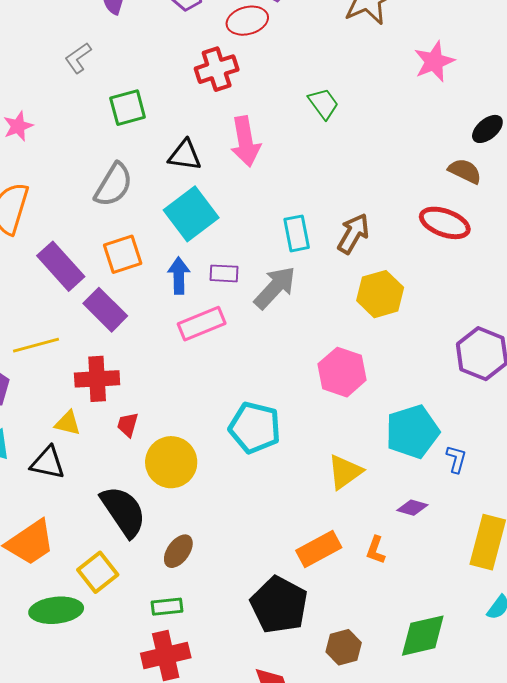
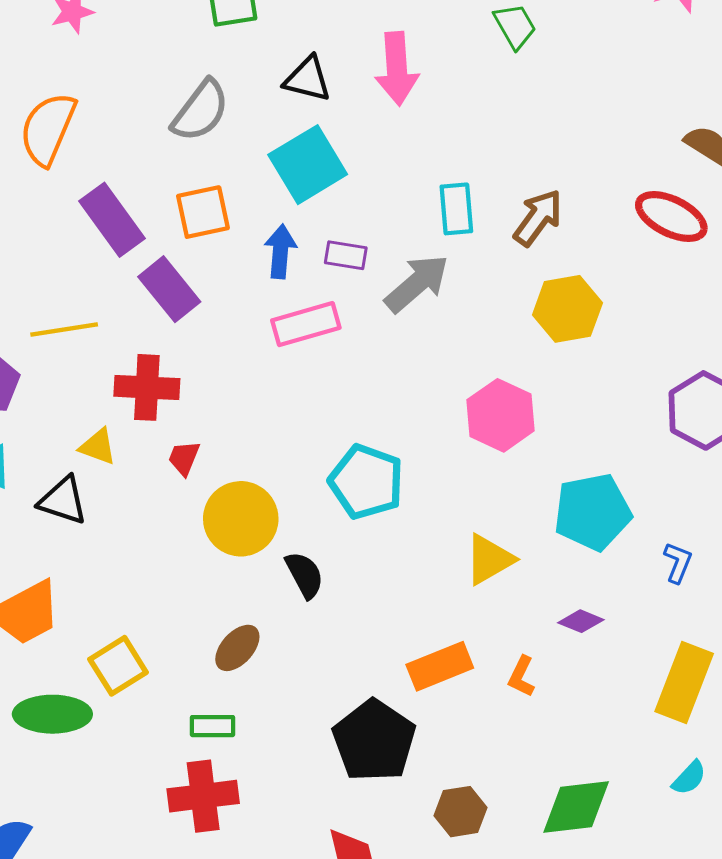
blue L-shape: (456, 459) -> (678, 563), moved
black semicircle: (123, 511) -> (305, 575), moved, size x0.6

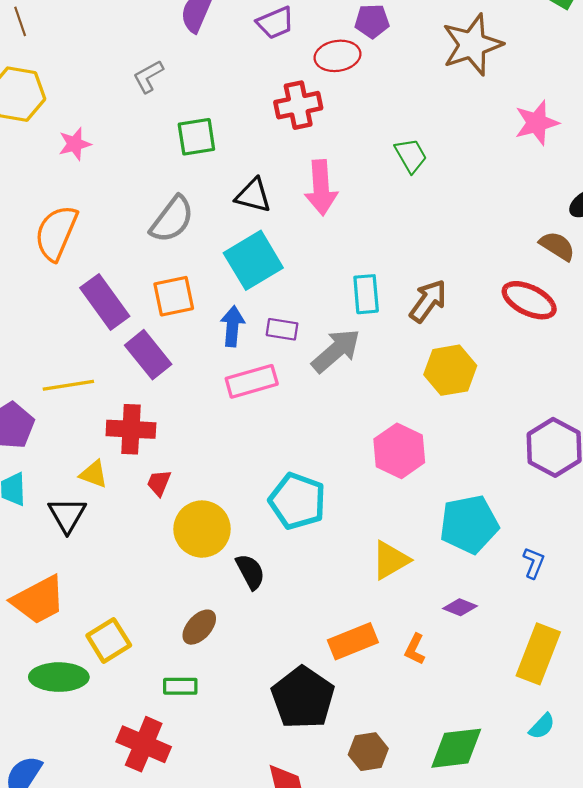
black triangle: (63, 501) -> (67, 515), turned 42
red cross: (203, 796) -> (144, 744), moved, turned 30

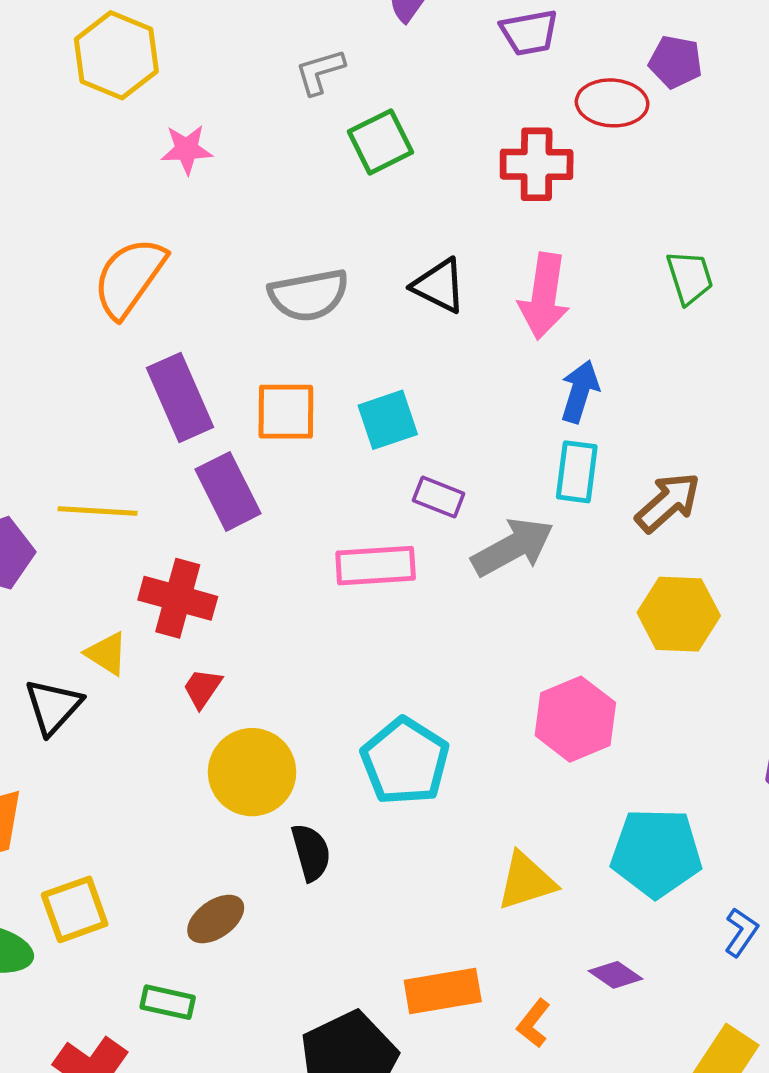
green square: (196, 137) -> (380, 142), moved, turned -30
gray semicircle: (172, 219) -> (309, 295), turned 30
cyan square: (253, 260) -> (388, 420), moved, size x0.7
blue arrow: (232, 326) -> (580, 391), moved

